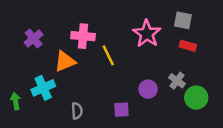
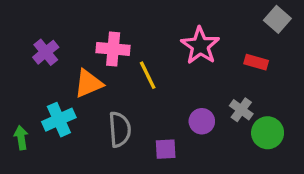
gray square: (183, 20) -> (277, 19), moved, turned 30
gray semicircle: (77, 111) -> (120, 129), moved, size x1.5

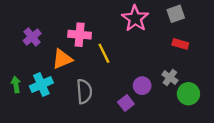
gray square: (277, 19) -> (176, 14), moved, turned 30
pink star: (200, 46) -> (135, 18), moved
green arrow: (21, 138) -> (16, 84), moved
purple square: (166, 149) -> (126, 103), moved, turned -35

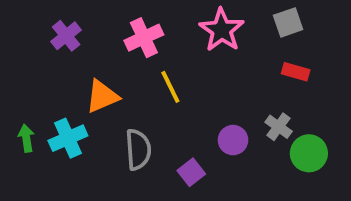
pink cross: (80, 35) -> (144, 38), moved, turned -30
purple cross: (32, 37) -> (66, 36), moved
purple square: (126, 103) -> (191, 172), moved

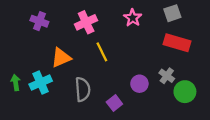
pink star: (222, 30) -> (133, 18), size x0.7
purple cross: (66, 36) -> (39, 21), turned -30
red rectangle: (296, 72) -> (177, 43), size x1.6

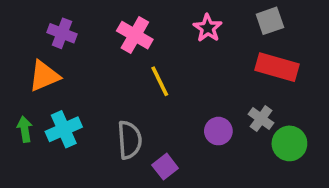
pink cross: (86, 22) -> (135, 35), turned -35
orange triangle: (61, 58) -> (44, 76), moved
purple square: (114, 103) -> (165, 167), moved

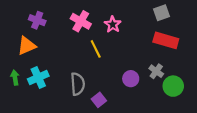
pink star: (208, 28) -> (113, 24), moved

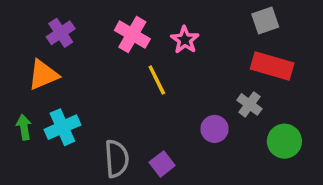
purple cross: (37, 20) -> (61, 33), turned 35
gray cross: (156, 71) -> (249, 104), moved
gray semicircle: (78, 84) -> (117, 159), moved

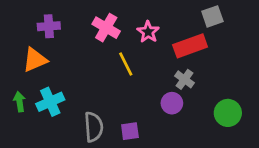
purple cross: (61, 33) -> (49, 26), turned 30
red rectangle: (272, 66) -> (190, 46), moved, turned -36
gray cross: (249, 104) -> (184, 79), moved
purple square: (162, 164) -> (130, 131), turned 30

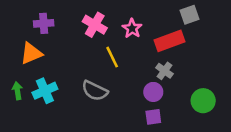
gray semicircle: (94, 127) -> (95, 91), moved, turned 120
purple square: (130, 131) -> (153, 117), moved

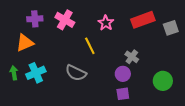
gray square: (189, 15) -> (171, 28), moved
pink cross: (95, 25) -> (65, 20), moved
red rectangle: (169, 41) -> (143, 20), moved

